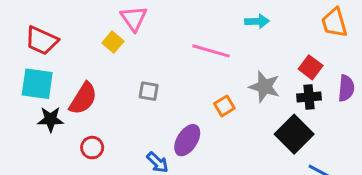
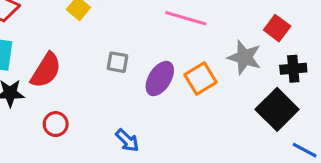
red square: (311, 67) -> (277, 28), moved
orange square: (224, 106) -> (201, 78), size x1.4
purple ellipse: (187, 140) -> (160, 78), moved

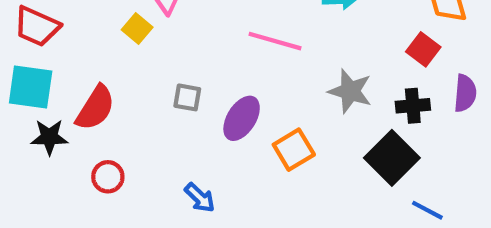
red square: (277, 28) -> (423, 49), moved
orange square: (201, 78) -> (294, 150), moved

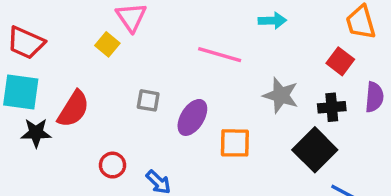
orange square: (294, 150) -> (235, 143), turned 32
red circle: (108, 177) -> (112, 165), moved

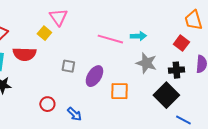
cyan arrow: (272, 21) -> (138, 36), moved
red semicircle: (73, 109) -> (24, 54), moved, turned 60

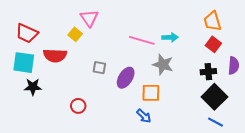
orange trapezoid: (193, 20) -> (212, 21), moved
gray star: (146, 63) -> (163, 65), moved
black square: (166, 95) -> (214, 97), moved
blue arrow: (74, 114) -> (144, 116), moved

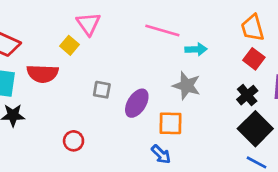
pink line: (142, 40) -> (162, 30), moved
black cross: (208, 72) -> (247, 95), turned -35

